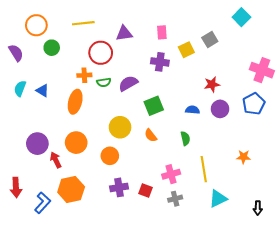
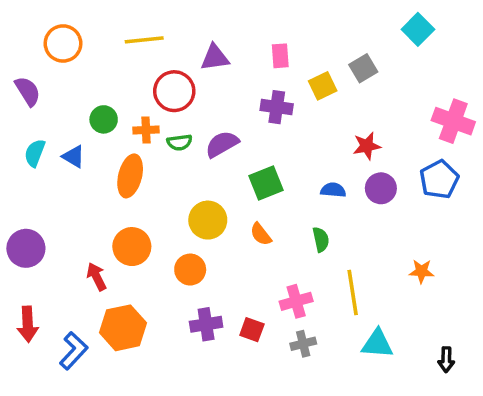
green circle: (52, 48) -> (104, 119), moved
purple circle: (37, 144) -> (26, 248), moved
cyan triangle: (218, 199) -> (377, 344), turned 30

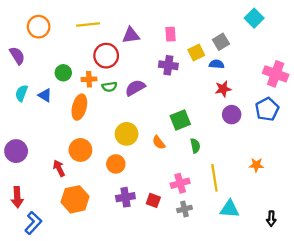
green square: (266, 183) -> (180, 120), moved
blue semicircle: (333, 190) -> (217, 64), moved
blue L-shape: (74, 351) -> (33, 223), moved

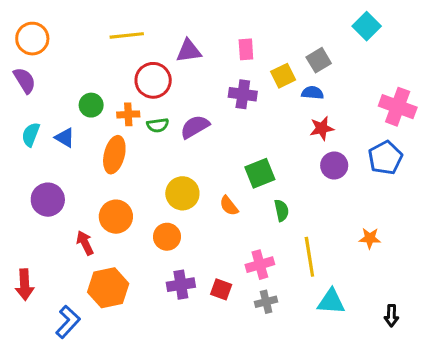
orange circle: (39, 27) -> (32, 39), moved
purple circle: (16, 151) -> (48, 200), moved
blue L-shape: (33, 223) -> (68, 322), moved

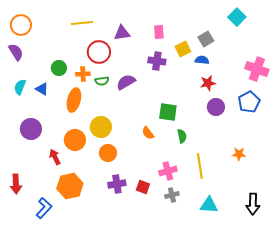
green square: (260, 173) -> (168, 112), turned 30
yellow circle: (182, 193) -> (101, 127), moved
cyan triangle: (331, 302) -> (209, 205), moved
black arrow: (391, 316) -> (253, 204), size x1.5

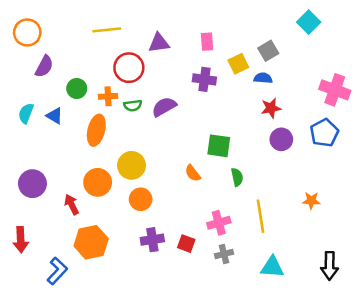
purple semicircle: (16, 52) -> (44, 66), moved, turned 60
purple circle: (31, 129) -> (32, 184), moved

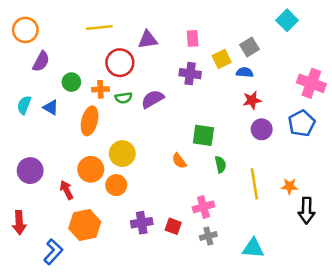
orange circle: (141, 199) -> (116, 185), moved
yellow line: (260, 216) -> (254, 184), moved
black arrow: (330, 266) -> (306, 211), moved

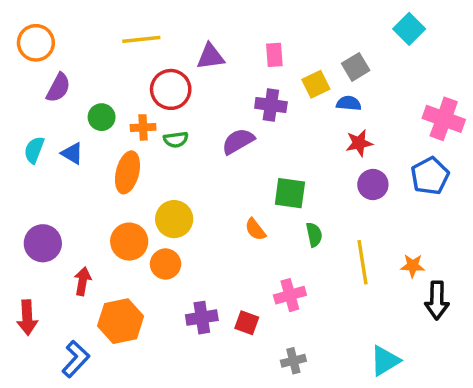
purple semicircle: (153, 99) -> (238, 141), moved
red arrow: (67, 190) -> (83, 281), moved, turned 36
gray cross: (208, 236) -> (293, 361), moved
cyan triangle: (253, 248) -> (385, 361), moved, turned -35

